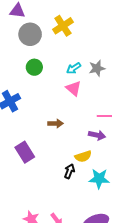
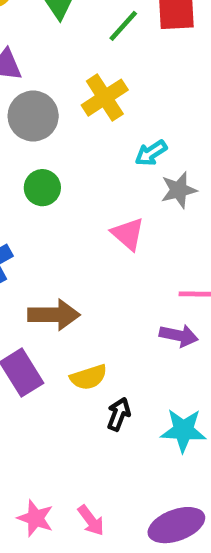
cyan arrow: (74, 68) -> (151, 153), moved
brown arrow: (56, 123) -> (54, 315), moved, size x1.5
yellow semicircle: (83, 156) -> (89, 377), moved

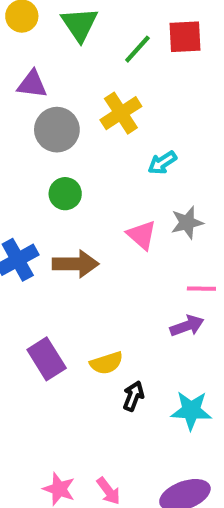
gray star: (179, 190) -> (187, 223), moved
brown arrow: (54, 315) -> (76, 264), moved
purple arrow: (179, 336) -> (187, 326), turned -32

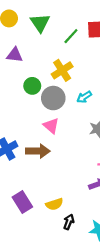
gray circle: (57, 130) -> (53, 98), moved
green circle: (65, 194) -> (32, 86), moved
pink triangle: (142, 235) -> (51, 126), moved

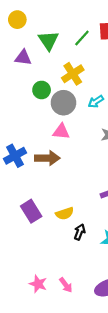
green triangle: (40, 23) -> (48, 40), moved
pink triangle: (51, 126) -> (61, 132), turned -35

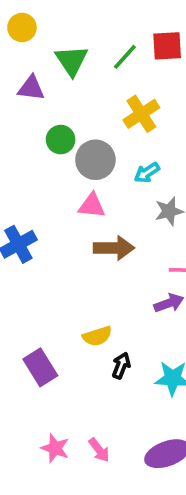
yellow cross: (73, 74) -> (141, 114), moved
cyan arrow: (96, 102) -> (147, 173), moved
brown arrow: (47, 158) -> (114, 248), moved
purple rectangle: (31, 211) -> (40, 367), moved

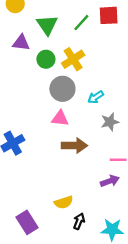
yellow cross: (141, 114) -> (73, 59), moved
green circle: (61, 140) -> (46, 59), moved

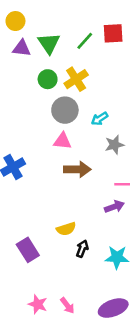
purple triangle: (21, 43) -> (22, 48), moved

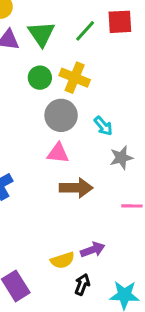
yellow cross: (76, 79) -> (75, 78), turned -35
cyan arrow: (100, 119) -> (103, 126), turned -98
purple arrow: (114, 207) -> (93, 250), moved

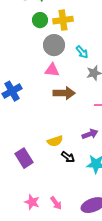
yellow cross: (75, 78) -> (63, 20), turned -30
purple arrow: (93, 250) -> (90, 134), moved
black arrow: (82, 284) -> (68, 157), turned 104

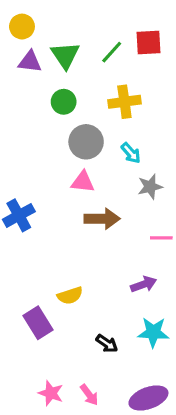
yellow cross: (63, 20) -> (124, 102), moved
yellow semicircle: (55, 141) -> (70, 296), moved
black arrow: (68, 157) -> (107, 344), moved

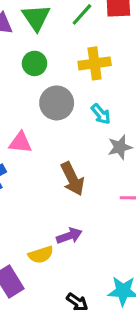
pink triangle: (83, 182) -> (20, 142), moved
brown arrow: (102, 219) -> (72, 179), turned 64
purple arrow: (144, 284) -> (69, 236), moved

